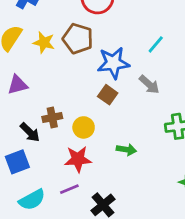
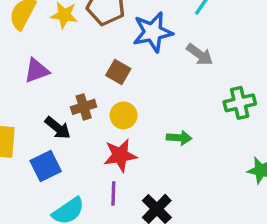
brown square: (108, 95) -> (118, 72), moved
purple line: (69, 189) -> (113, 194), turned -60

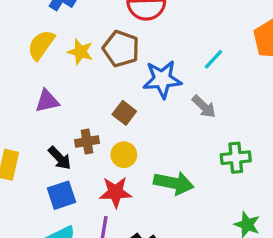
green arrow: (179, 138) -> (174, 183), size x1.6
blue square: (46, 166) -> (61, 195), moved

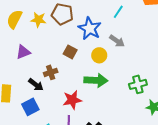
blue star: (162, 79) -> (90, 29), turned -30
yellow circle: (124, 155) -> (99, 55), moved
green cross: (236, 158) -> (138, 84), moved
green arrow: (174, 183) -> (96, 80), moved
blue square: (61, 195) -> (30, 107), moved

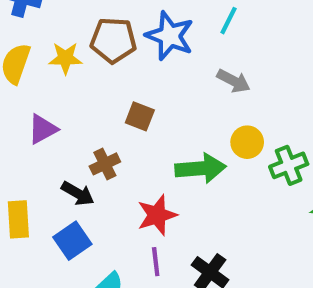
blue star: (90, 29) -> (170, 36), moved
yellow circle: (99, 55) -> (247, 142), moved

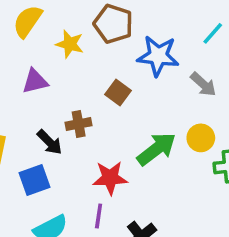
blue star: (170, 36) -> (158, 56), moved, turned -30
yellow star: (65, 58) -> (70, 44), moved
green arrow: (200, 168) -> (156, 149), turned -48

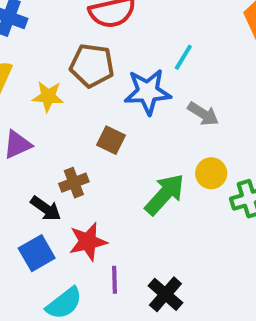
cyan line: (213, 33) -> (183, 57), moved
red star: (110, 178) -> (88, 242), moved

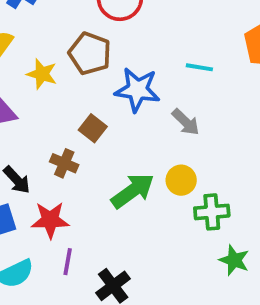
cyan line: (183, 57) -> (199, 67), moved, turned 56
brown cross: (74, 183) -> (64, 163), moved, turned 32

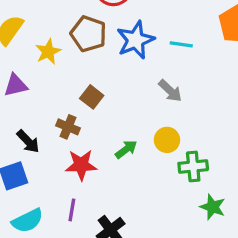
yellow star: (42, 74) -> (48, 52), turned 30
blue star: (137, 90) -> (136, 40), moved, turned -30
green arrow: (133, 191) -> (126, 149), size x0.6
red star: (50, 220) -> (81, 165), moved

